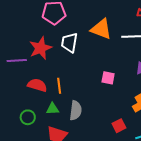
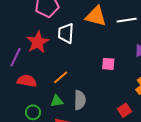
purple line: (17, 60) -> (16, 57), turned -54
red semicircle: (37, 85) -> (27, 81), moved
orange line: (59, 86) -> (61, 77), turned 63

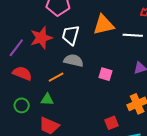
orange triangle: (96, 16) -> (104, 25), turned -40
gray semicircle: (80, 100) -> (73, 60), moved, turned -90

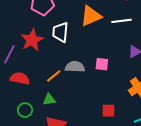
gray semicircle: (73, 60) -> (75, 67), moved
red square: (112, 123) -> (109, 111), moved, turned 32

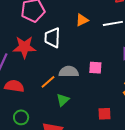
orange triangle: (91, 16) -> (82, 20), size x0.6
red star: (32, 40) -> (24, 47), turned 30
green triangle: (49, 100) -> (63, 100), moved, turned -32

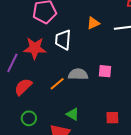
red semicircle: (14, 86) -> (23, 87), turned -54
green triangle: (63, 100) -> (73, 114), moved, turned -48

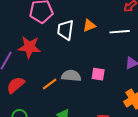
white trapezoid: (63, 40) -> (65, 30), moved

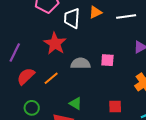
red star: (29, 47) -> (55, 43), moved, turned 30
orange line: (50, 84) -> (51, 78), moved

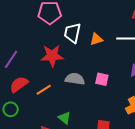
orange triangle: (95, 12) -> (96, 39), moved
red star: (55, 43) -> (52, 56), turned 30
green circle: (32, 108) -> (11, 109), moved

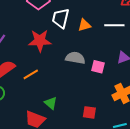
gray semicircle: (75, 79) -> (75, 58), moved
pink square: (102, 79) -> (98, 67), moved

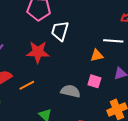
orange triangle: (84, 25) -> (97, 55), moved
gray semicircle: (75, 58) -> (70, 91), moved

